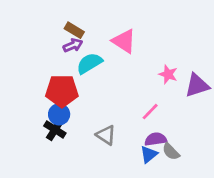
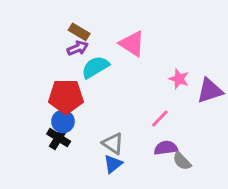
blue triangle: (149, 154) -> (113, 164), moved

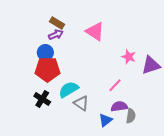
cyan semicircle: (95, 67) -> (69, 89), moved
blue circle: (63, 121) -> (45, 53), moved
gray semicircle: (182, 161) -> (131, 116), turned -128
blue triangle: (113, 164) -> (105, 120), moved

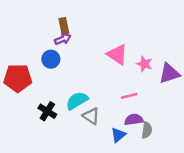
brown rectangle: (57, 23) -> (64, 26), turned 48
pink triangle: (95, 31) -> (117, 54), moved
red pentagon: (47, 69) -> (18, 78), moved
pink line: (115, 85) -> (129, 96), turned 32

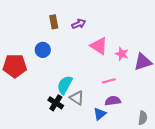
purple arrow: (63, 39) -> (79, 24), moved
cyan semicircle: (77, 101) -> (65, 85), turned -30
black cross: (47, 111) -> (56, 103), moved
gray semicircle: (147, 130) -> (143, 118), moved

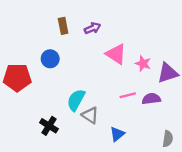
purple semicircle: (113, 101) -> (151, 99), moved
black cross: (56, 103) -> (49, 126), moved

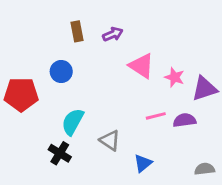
cyan semicircle: (76, 100) -> (73, 122), moved
gray semicircle: (168, 139) -> (205, 169), turned -105

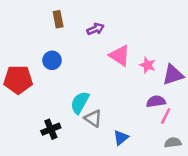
brown rectangle: (77, 31) -> (58, 19), moved
pink line: (156, 116) -> (166, 116), moved, turned -49
cyan semicircle: (73, 122) -> (80, 103), moved
black cross: (60, 153) -> (51, 129), turned 36

